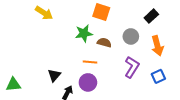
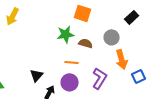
yellow arrow: (44, 13) -> (13, 16), moved, turned 84
orange arrow: (157, 46) -> (122, 59), moved
purple L-shape: (132, 67) -> (100, 78), moved

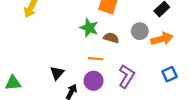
green star: (66, 34) -> (89, 28), turned 30
orange arrow: (122, 59) -> (162, 39), moved, turned -90

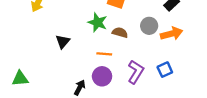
black triangle: (57, 73) -> (63, 42), moved
blue square: (170, 74) -> (165, 70), moved

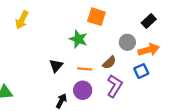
brown semicircle: (120, 33) -> (109, 63), moved, turned 120
black triangle: (63, 42) -> (56, 66), moved
blue square: (165, 70) -> (141, 71), moved

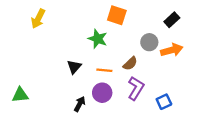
blue square: (141, 71) -> (164, 102), moved

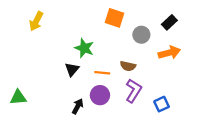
green star: (98, 39) -> (84, 48), moved
gray circle: (149, 42) -> (141, 35), moved
brown semicircle: (130, 64) -> (128, 66), turned 56

